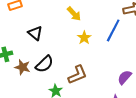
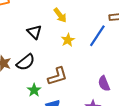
black triangle: (35, 33) -> (34, 32), moved
purple semicircle: (125, 77) -> (104, 84), turned -70

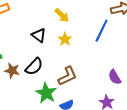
yellow star: (68, 40) -> (65, 39), moved
green star: (34, 90) -> (46, 93), size x1.5

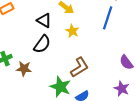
black triangle: (39, 35) -> (44, 21), moved
black semicircle: (34, 67) -> (42, 44), moved

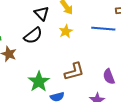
blue line: (108, 18) -> (103, 29), turned 60
brown L-shape: (79, 67) -> (74, 72), moved

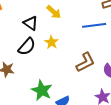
yellow star: (66, 31) -> (51, 42), moved
brown L-shape: (74, 72) -> (85, 62), moved

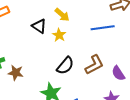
yellow star: (51, 42) -> (59, 35), moved
black semicircle: (27, 47) -> (65, 66), moved

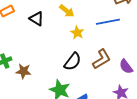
black triangle: (39, 26) -> (37, 19), moved
yellow star: (59, 35) -> (77, 33), moved

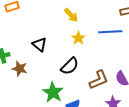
black triangle: (37, 19) -> (39, 44), moved
brown L-shape: (102, 59) -> (99, 80), moved

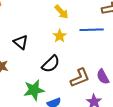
yellow arrow: (71, 15) -> (61, 12), moved
green star: (53, 92) -> (34, 90), turned 30

